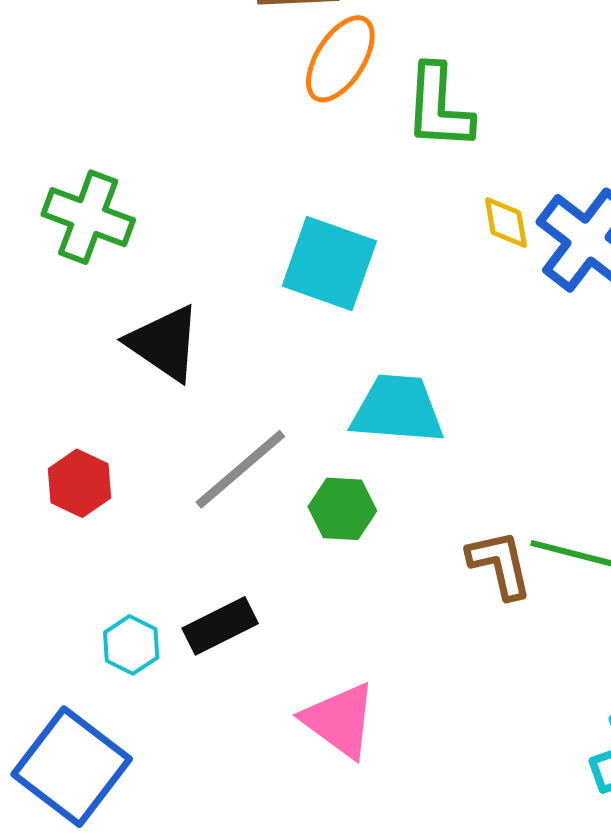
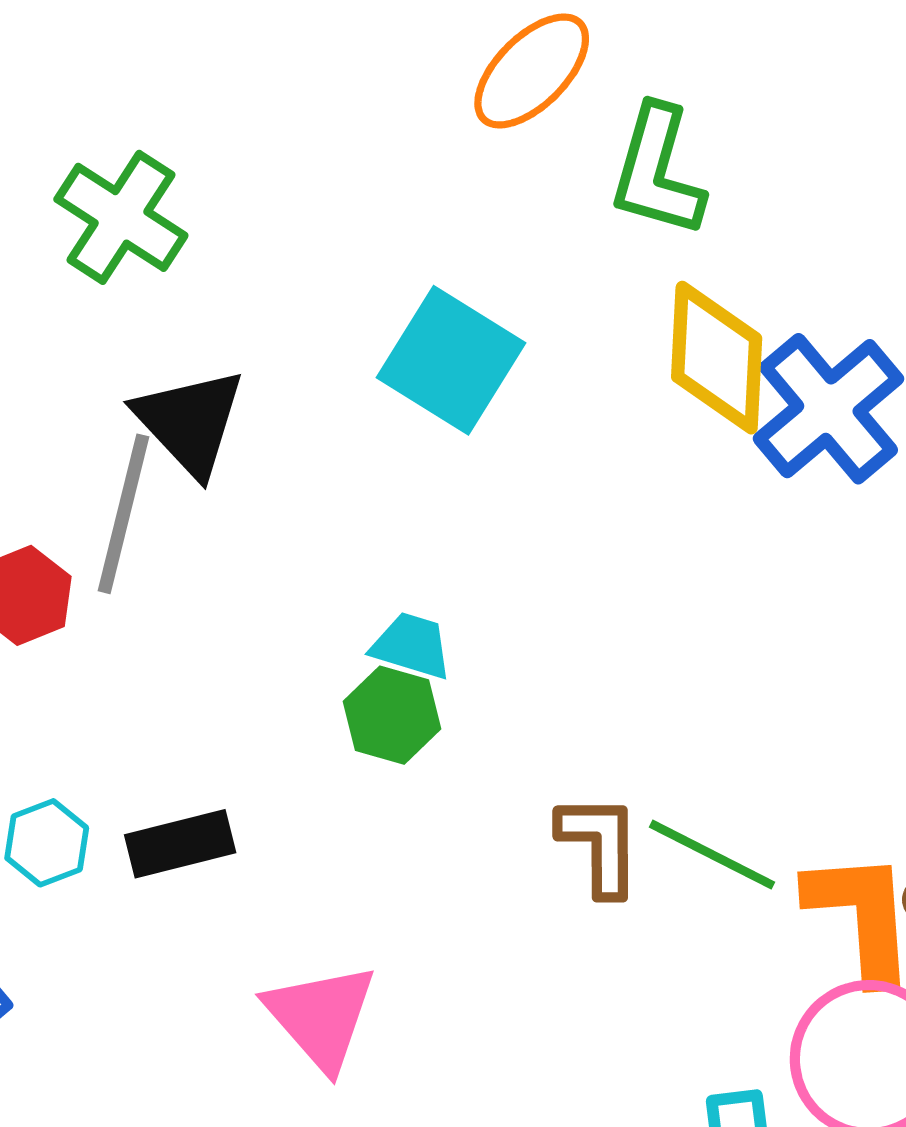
yellow diamond: (506, 223) -> (717, 358), size x1.8
cyan trapezoid: (398, 409) -> (412, 646), moved, size x0.6
gray line: (240, 469) -> (124, 514), moved, turned -48

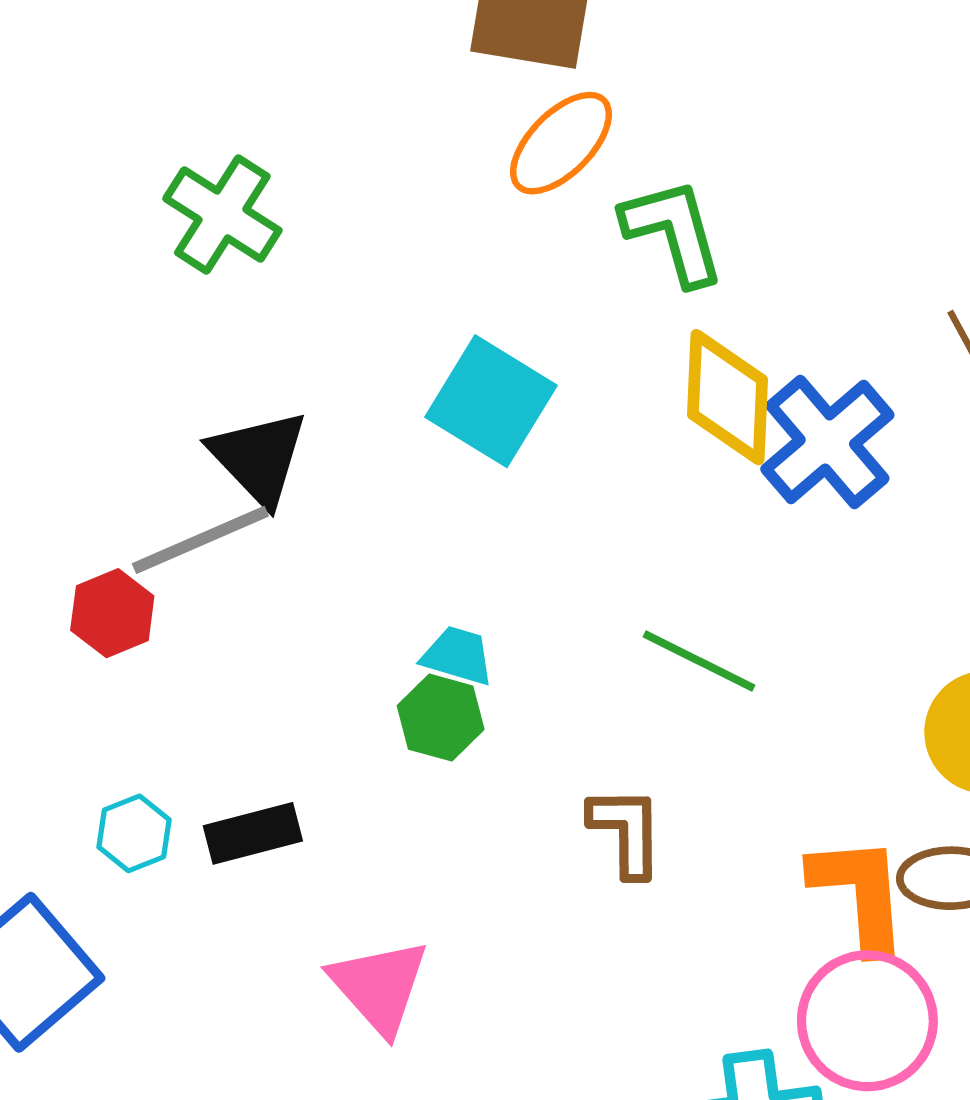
green L-shape: (657, 171) -> (673, 232), turned 149
green cross: (121, 217) -> (222, 214), moved
gray line: (124, 514) -> (200, 540), turned 53
green line: (712, 855) -> (699, 661), moved

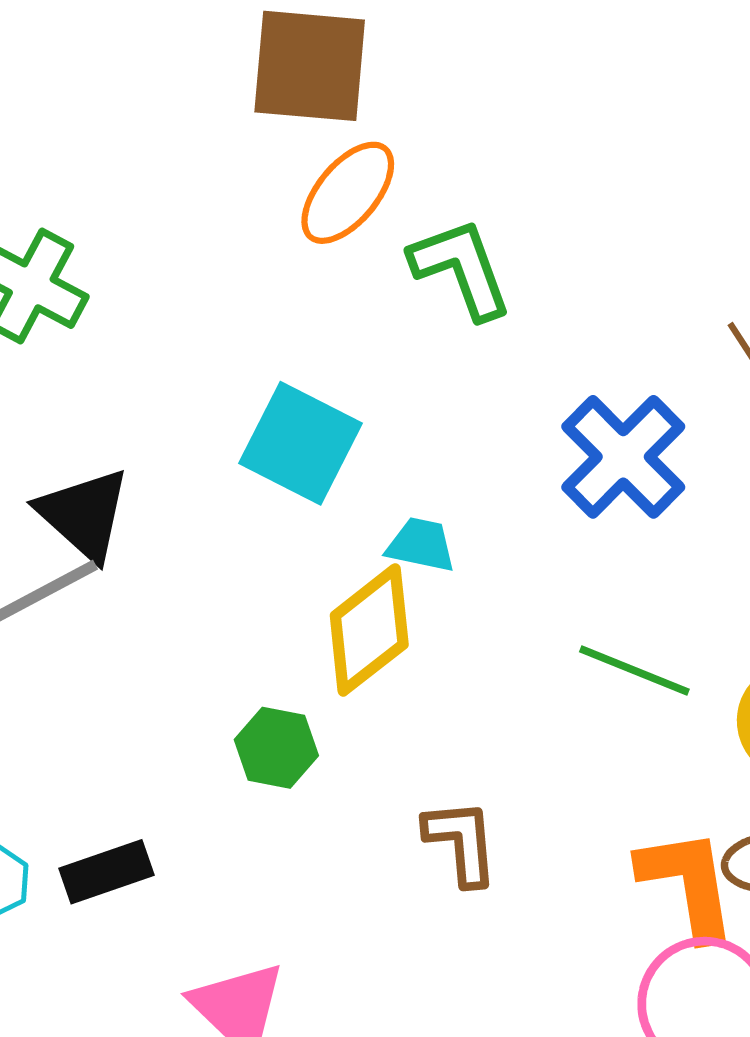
yellow diamond: (728, 397) -> (369, 630), moved, turned 54
cyan trapezoid: (458, 656) -> (421, 545), moved
green line: (699, 661) -> (634, 670), moved

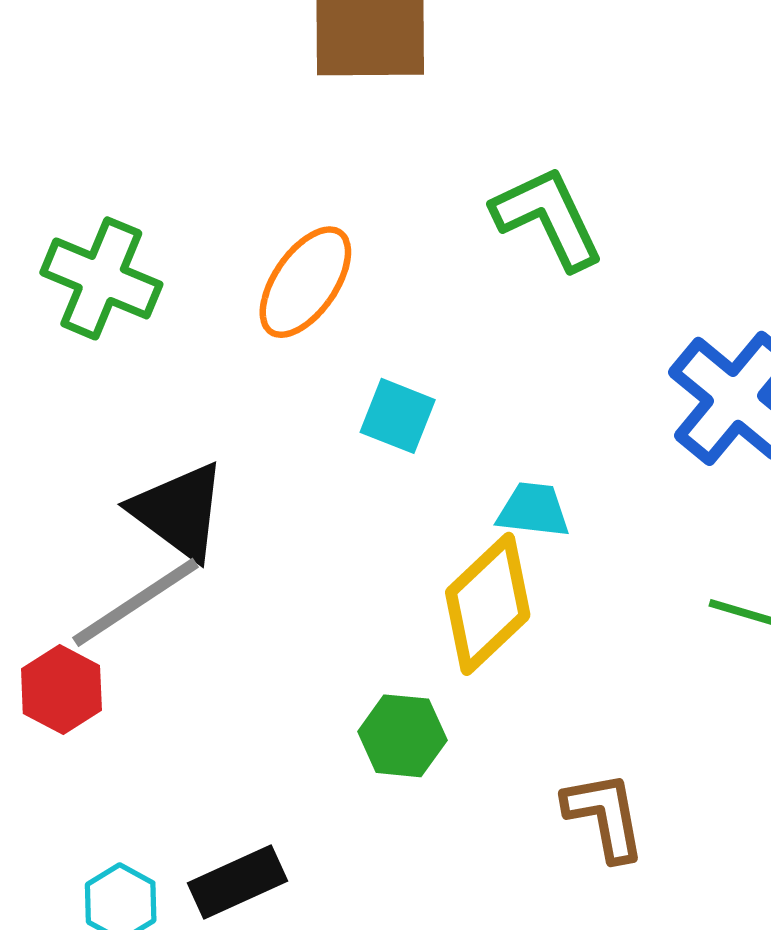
orange ellipse: (348, 193) -> (305, 282), moved
cyan square: (301, 443) -> (398, 416), size x0.6

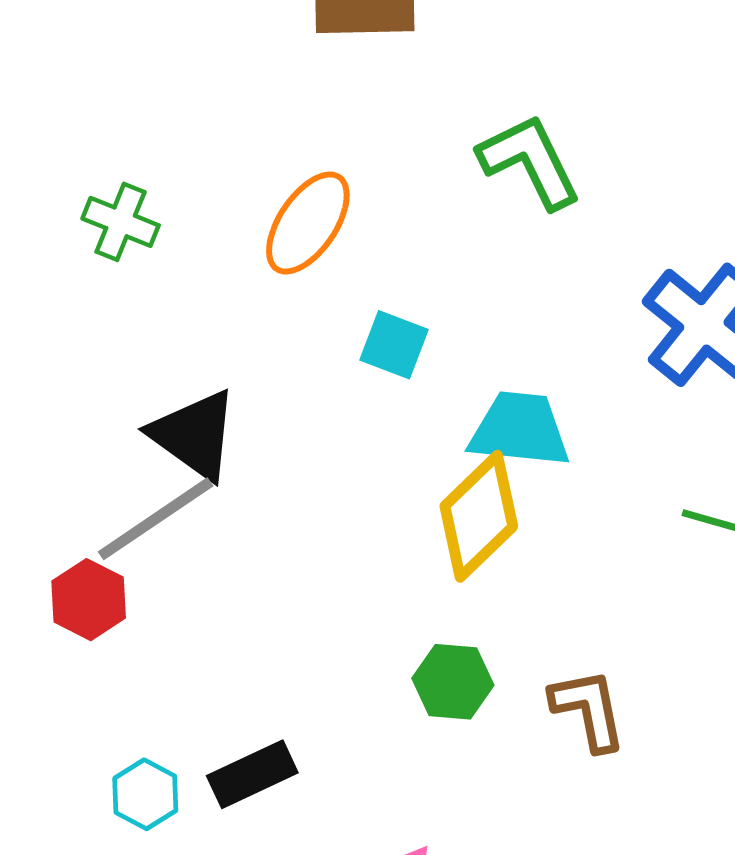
green cross: (101, 278) -> (121, 222), size x0.7
cyan trapezoid: (533, 510) -> (520, 430), size x1.5
green hexagon: (402, 736) -> (453, 682), moved

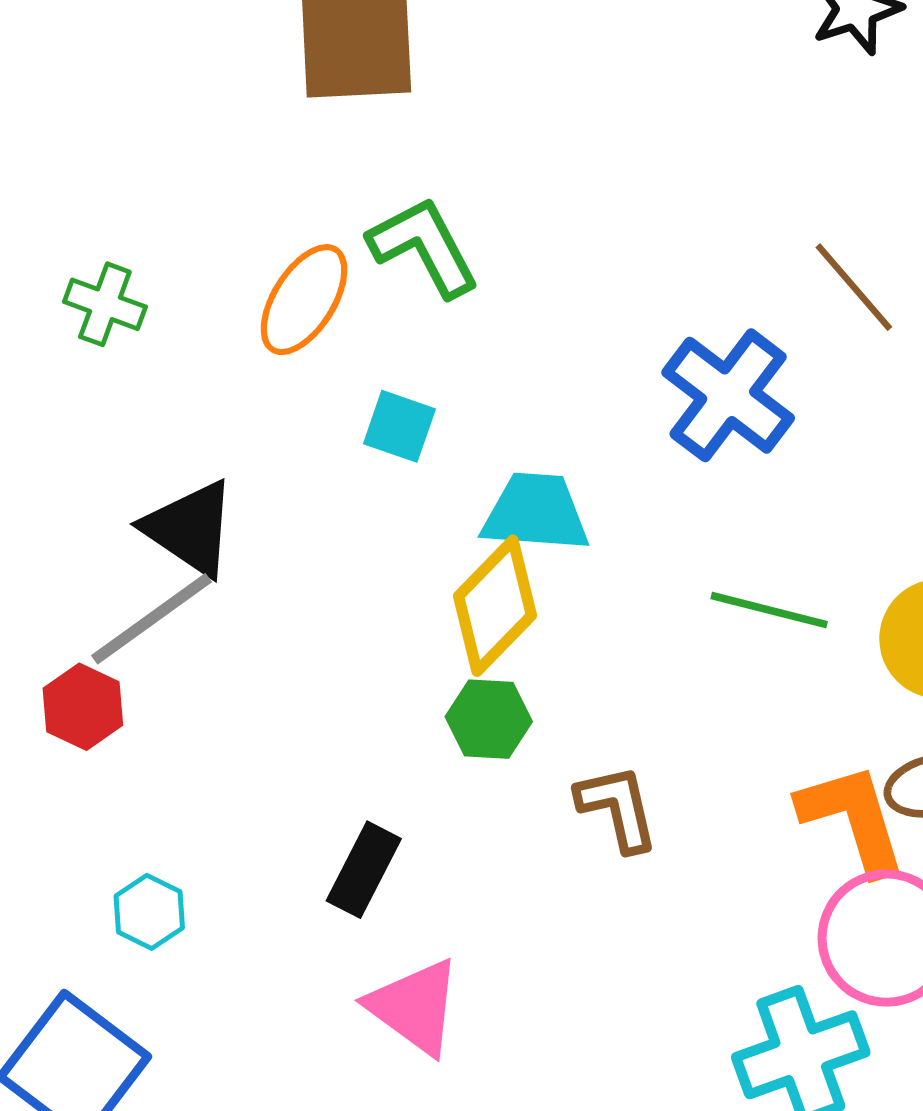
green L-shape: (530, 161) -> (424, 247), moved
green hexagon: (453, 682) -> (489, 719), moved
black rectangle: (252, 774) -> (364, 870), moved, turned -36

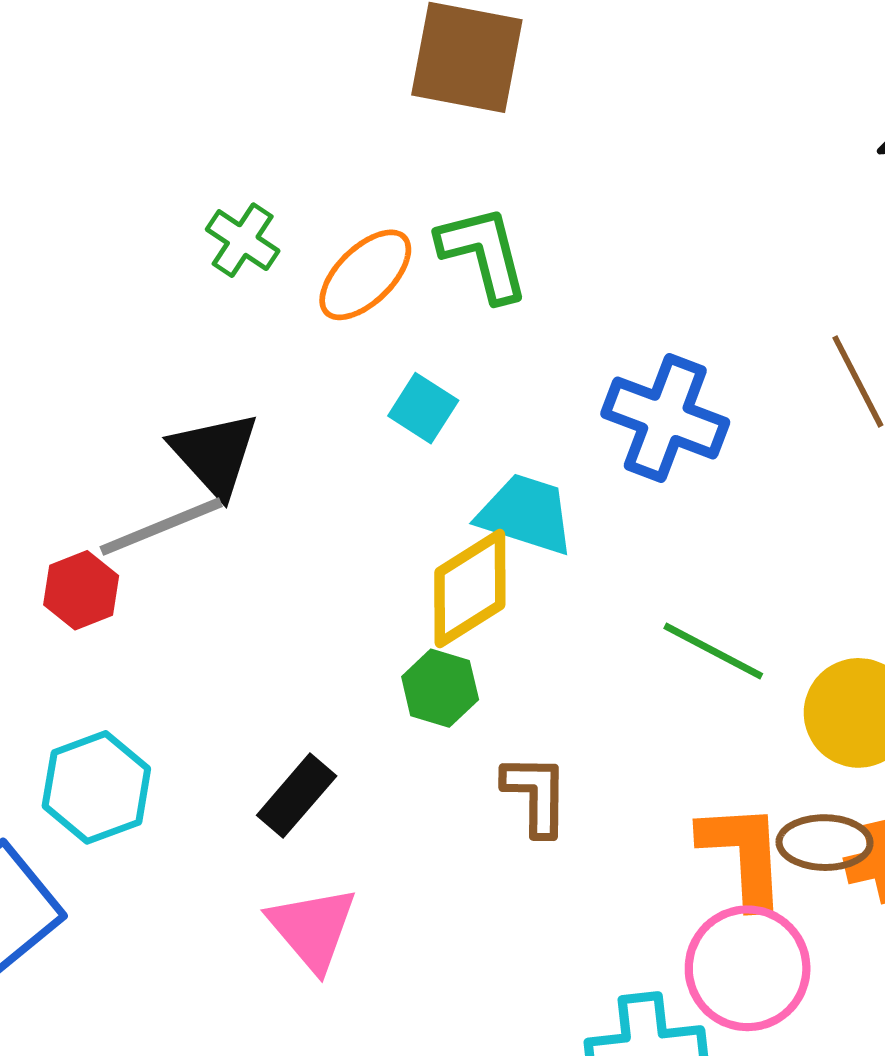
green cross: (105, 304) -> (243, 240), moved
blue cross: (728, 395) -> (665, 418), moved, turned -30
cyan hexagon: (149, 912) -> (96, 787), size x1.6

